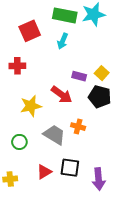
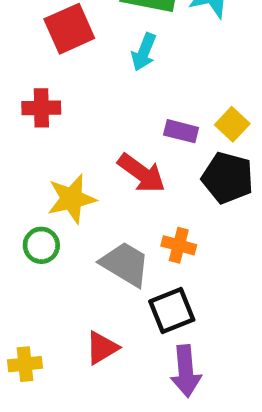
green circle: (19, 142) -> (41, 245), moved
black square: (70, 168) -> (172, 311), moved, turned -30
purple arrow: (99, 179) -> (186, 371), moved

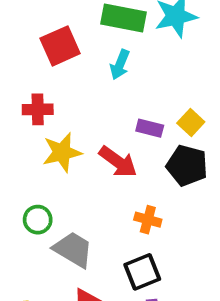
yellow star: (72, 199) -> (62, 152), moved
gray trapezoid: (125, 264) -> (73, 249), moved

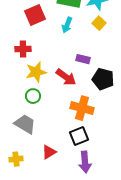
yellow square: (191, 123) -> (99, 23), moved
green circle: (38, 220) -> (33, 96), moved
orange cross: (148, 220) -> (82, 108), size x1.6
gray trapezoid: (73, 249) -> (25, 124), moved

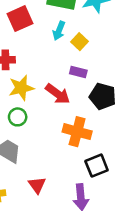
yellow square: (99, 23) -> (80, 42), moved
black square: (79, 136) -> (97, 166), moved
red triangle: (49, 152) -> (37, 185), turned -35

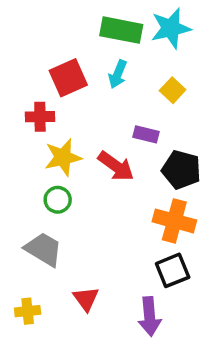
red square: (20, 19) -> (68, 78), moved
yellow square: (80, 42) -> (173, 90), moved
orange cross: (77, 132) -> (174, 221), moved

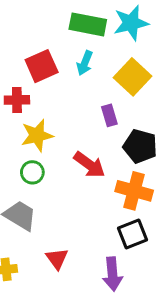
yellow square: (173, 90) -> (132, 77), size x1.6
purple rectangle: (146, 134) -> (109, 115), turned 60
red arrow: (116, 166) -> (89, 165), moved

